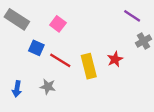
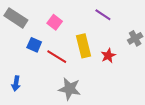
purple line: (132, 16) -> (103, 15), moved
yellow rectangle: (89, 66) -> (84, 46), moved
gray star: (48, 87) -> (70, 89), moved, size x1.5

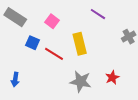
red star: (108, 56) -> (112, 77), moved
gray star: (70, 89) -> (81, 81), moved

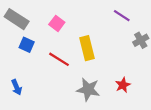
purple line: (98, 14) -> (122, 16), moved
blue square: (33, 43) -> (27, 45), moved
blue arrow: (15, 79) -> (17, 87), turned -32

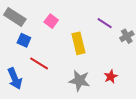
purple line: (122, 16) -> (105, 23), moved
red line: (59, 59) -> (39, 63), moved
blue arrow: (17, 87) -> (15, 79), size x1.5

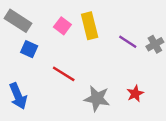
purple line: (105, 23) -> (128, 42), moved
yellow rectangle: (78, 43) -> (90, 26), moved
red line: (39, 63) -> (64, 74), moved

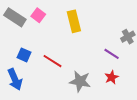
pink square: (62, 26) -> (38, 15), moved
purple line: (128, 42) -> (112, 54), moved
blue square: (29, 49) -> (24, 55), moved

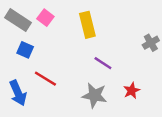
purple line: (112, 54) -> (103, 63), moved
blue square: (24, 55) -> (25, 50), moved
red line: (53, 61) -> (45, 79), moved

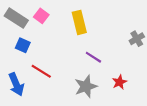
gray star: (95, 95) -> (86, 86), turned -30

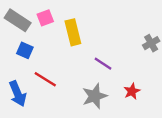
pink square: (41, 16) -> (45, 18), turned 32
yellow rectangle: (79, 22) -> (73, 32), moved

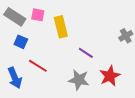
pink square: (45, 18) -> (38, 15), turned 32
red star: (132, 91) -> (110, 76), size x1.5
gray star: (95, 96) -> (79, 80), turned 30

